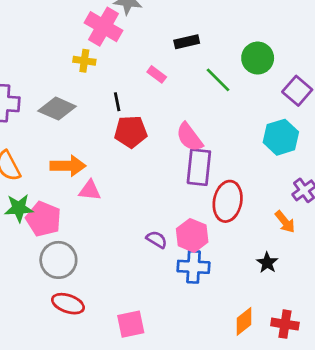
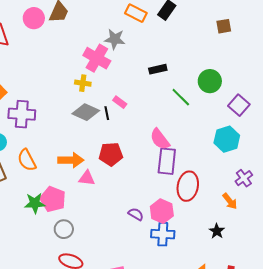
pink rectangle: (157, 74) -> (120, 102), moved
gray diamond: (57, 109) -> (86, 112), moved
red pentagon: (131, 132) -> (111, 154), moved
green star: (19, 208) -> (35, 203), moved
gray circle: (58, 260) -> (64, 229), size x0.7

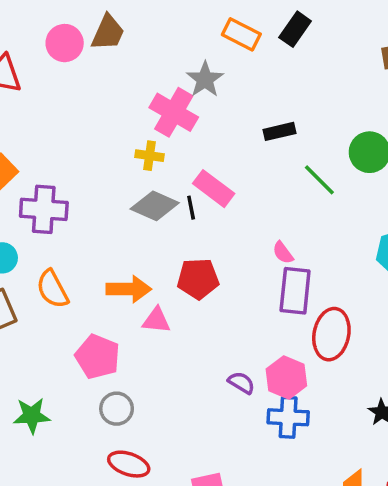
gray star: (115, 39) -> (205, 79), turned 30
pink rectangle: (120, 102) -> (214, 189), size x1.6
pink semicircle: (160, 139) -> (283, 253), size x0.6
green star: (35, 203) -> (32, 416), moved

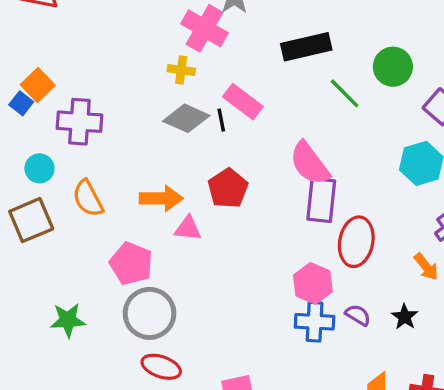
black rectangle: (279, 131) -> (306, 47), size x1.6
pink semicircle: (283, 253) -> (310, 163), size x2.0
red pentagon: (198, 279) -> (228, 188), turned -30
purple semicircle: (241, 383) -> (358, 315), moved
gray circle: (117, 409) -> (150, 313), size x1.6

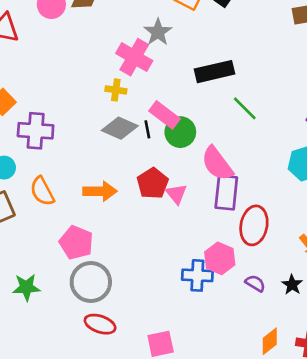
green circle: (393, 67) -> (180, 132), moved
pink triangle: (188, 228) -> (176, 194), moved, turned 45
blue cross: (315, 322) -> (197, 275), moved

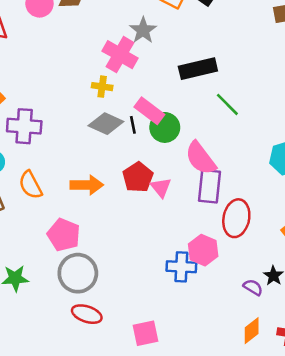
purple semicircle: (255, 283) -> (253, 287), moved

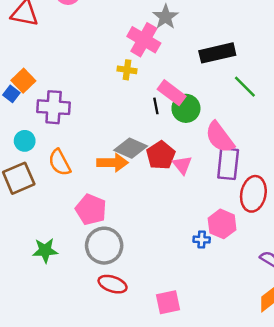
gray diamond: (106, 124) -> (131, 148), moved
blue cross: (181, 267) -> (202, 240), size x0.6

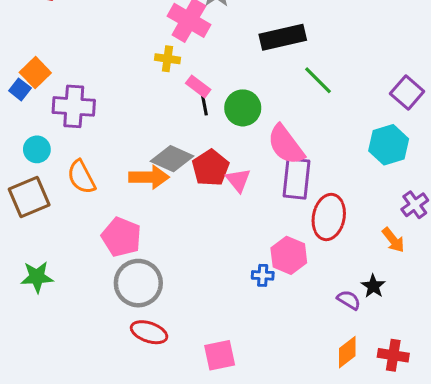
pink rectangle: (172, 93) -> (198, 86), moved, size x0.7
green star: (45, 250) -> (37, 277), moved

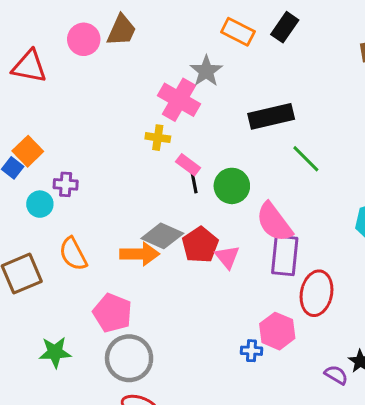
purple cross: (74, 106) -> (66, 184), size x0.6
cyan circle: (37, 149) -> (40, 204), moved
green star: (37, 277) -> (55, 352), moved

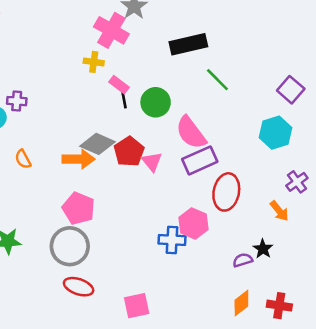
orange semicircle: (73, 254) -> (23, 159), size x0.7
purple rectangle: (285, 255) -> (200, 160), turned 60
pink pentagon: (112, 313) -> (79, 208), moved
blue cross: (251, 351) -> (172, 240), size x1.5
purple semicircle: (336, 375) -> (243, 260), turned -48

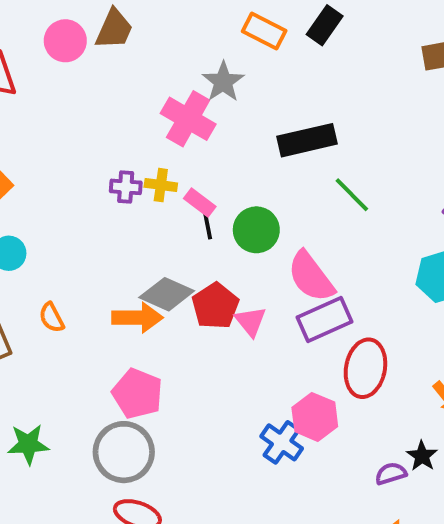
yellow cross: (94, 62) -> (161, 185), moved
purple cross: (17, 101) -> (126, 187), moved
blue cross: (172, 240) -> (282, 442), turned 32

